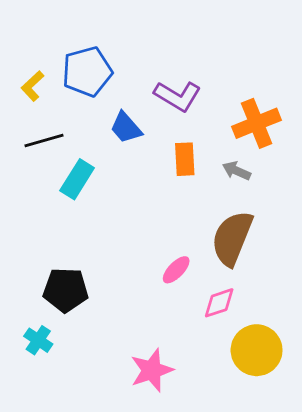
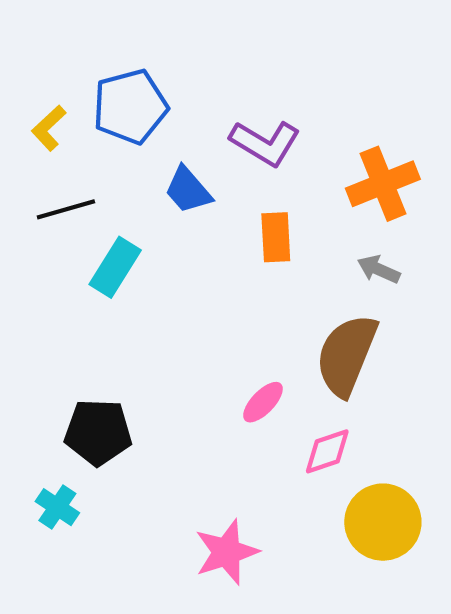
gray arrow: (236, 171) -> (379, 269), moved

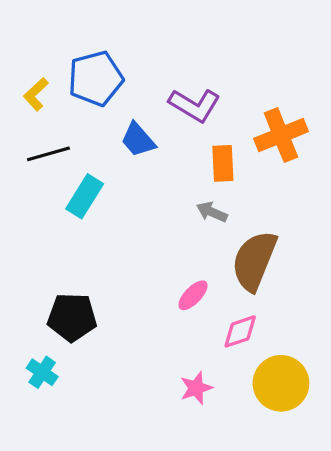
orange rectangle: (276, 237) -> (223, 163), moved
gray arrow: (379, 269) -> (212, 212), moved
pink star: (227, 552) -> (196, 388), moved, size x0.7

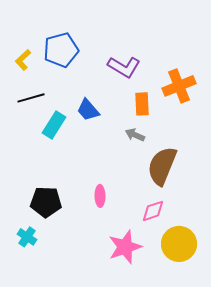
blue trapezoid: (138, 140) -> (88, 110), moved
pink ellipse: (193, 295) -> (100, 196), moved, turned -45
pink star: (196, 388) -> (125, 247), size x1.6

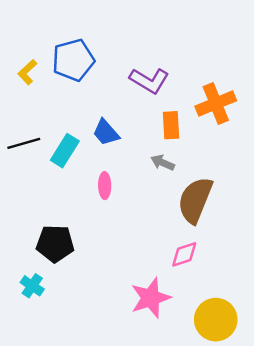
black line: (31, 98) -> (24, 143), moved
pink ellipse: (100, 196) -> (105, 186), moved
yellow circle: (179, 244) -> (216, 320), moved

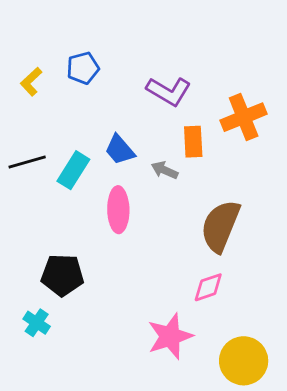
blue pentagon: (73, 60) -> (83, 68), size x0.7
gray arrow: (163, 163) -> (165, 170), moved
pink ellipse: (105, 186) -> (118, 210), size x1.5

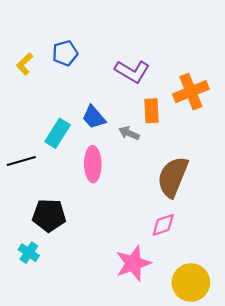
black line: (27, 162) -> (21, 161), moved

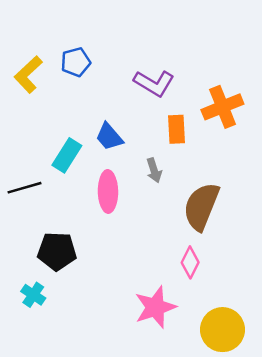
yellow L-shape: (25, 64) -> (28, 74), size x1.4
gray arrow: (129, 133) -> (154, 170), moved, turned -132
pink diamond: (163, 225) -> (190, 262), turned -45

